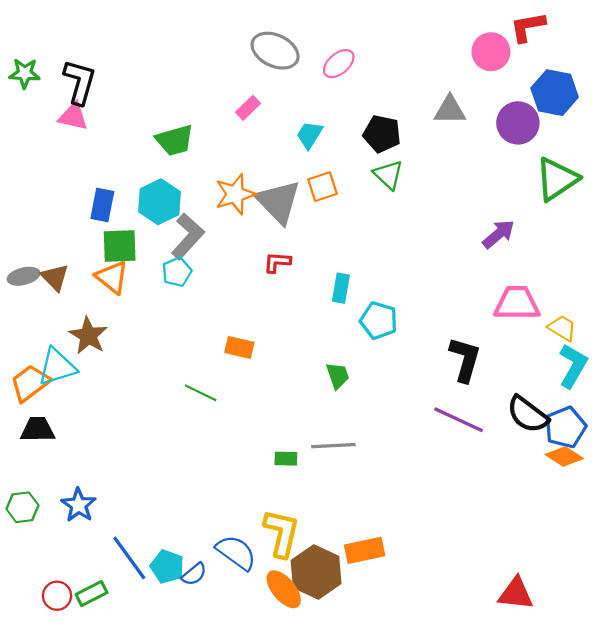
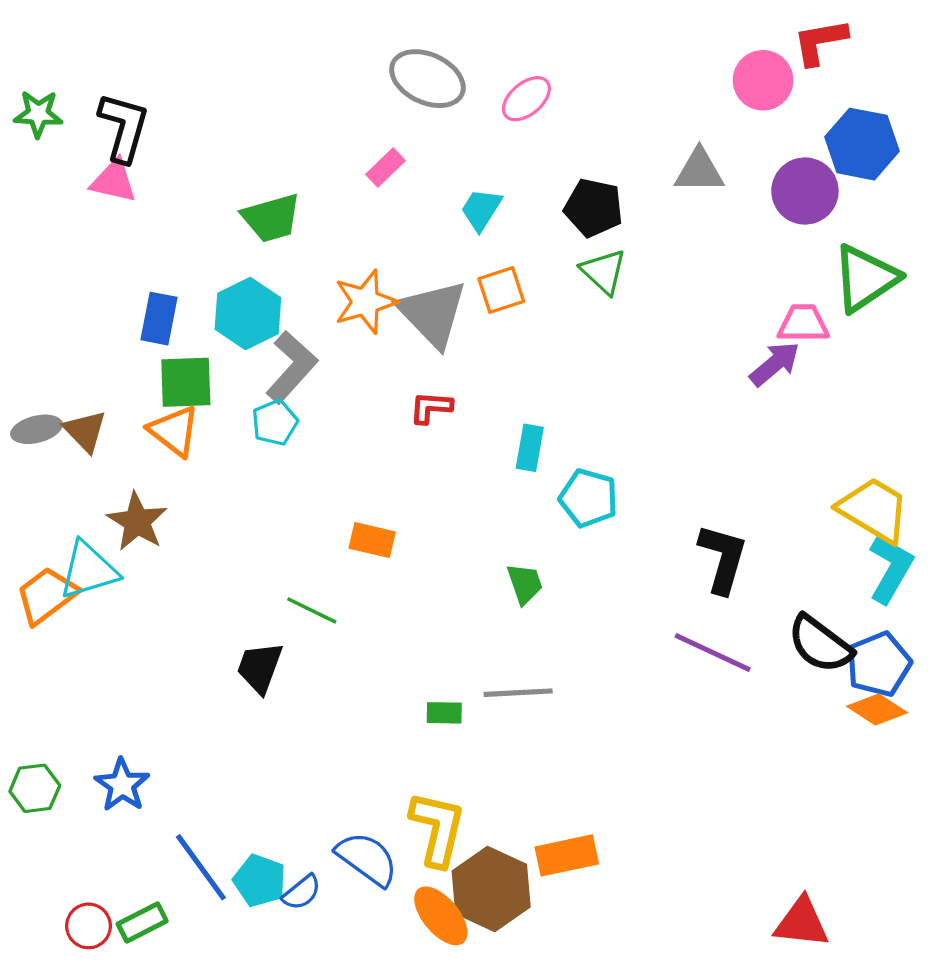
pink trapezoid: (517, 303) -> (803, 324), moved, size x0.7
yellow trapezoid: (562, 328) -> (874, 510), size x1.6
black trapezoid: (38, 429) -> (260, 668), moved, turned -69

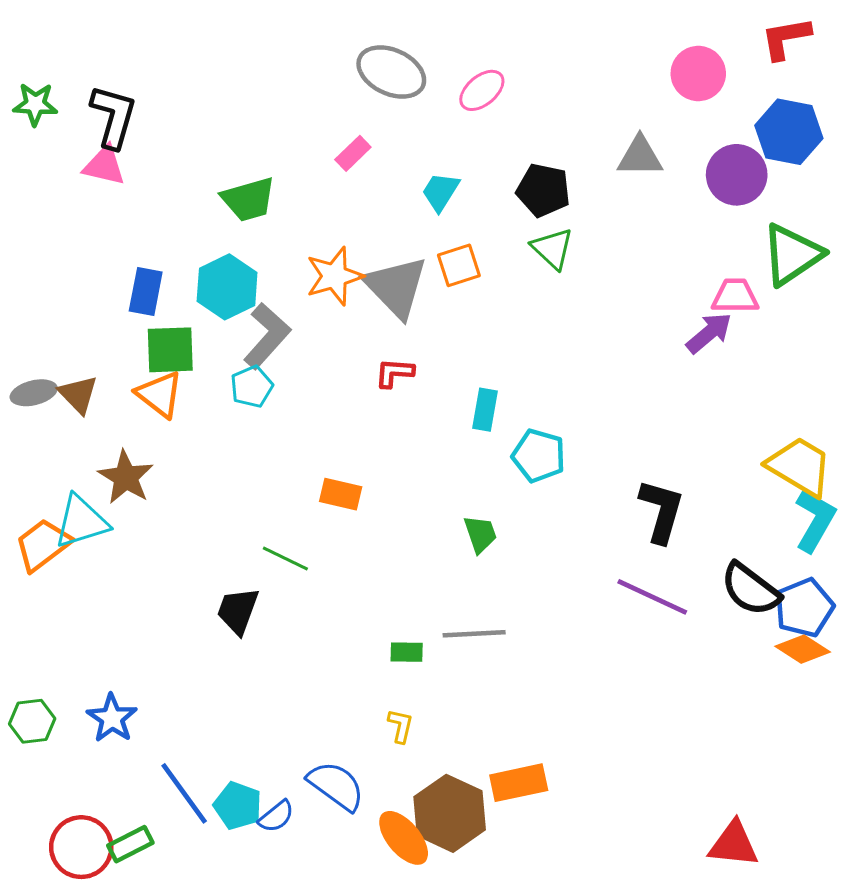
red L-shape: (820, 42) -> (786, 38), moved
yellow L-shape: (438, 829) -> (401, 726), moved, size x0.5
red circle: (88, 926) -> (81, 847), size x1.5

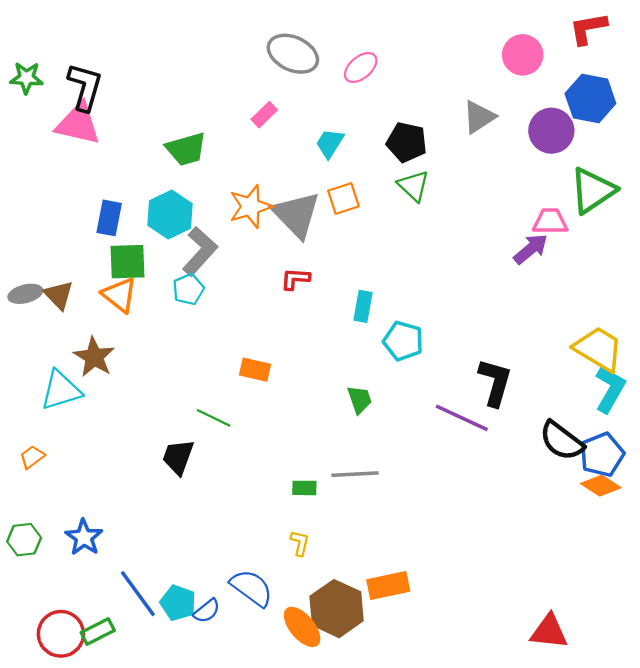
gray triangle: (640, 156) -> (479, 117), turned -33
pink triangle: (104, 166) -> (78, 124), size x1.4
orange trapezoid: (43, 545) -> (32, 457), moved, size x0.6
purple line: (652, 597) -> (462, 418), moved

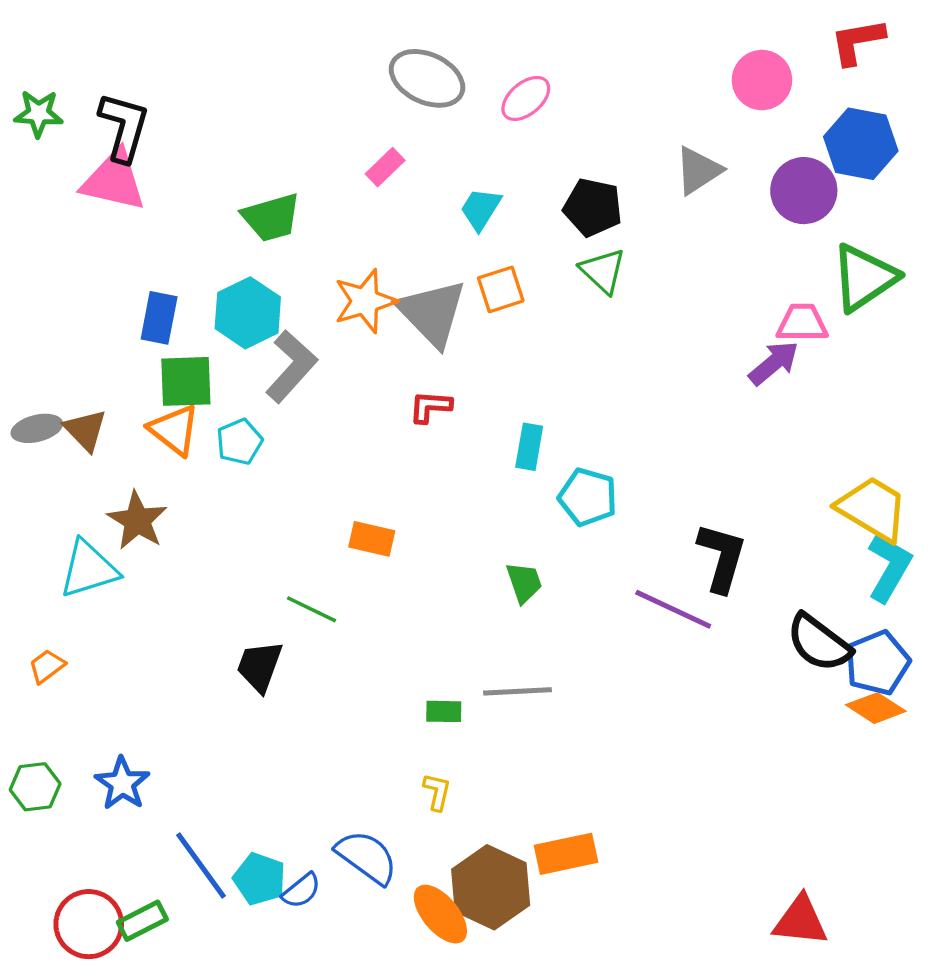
cyan pentagon: (188, 289) -> (239, 442), moved

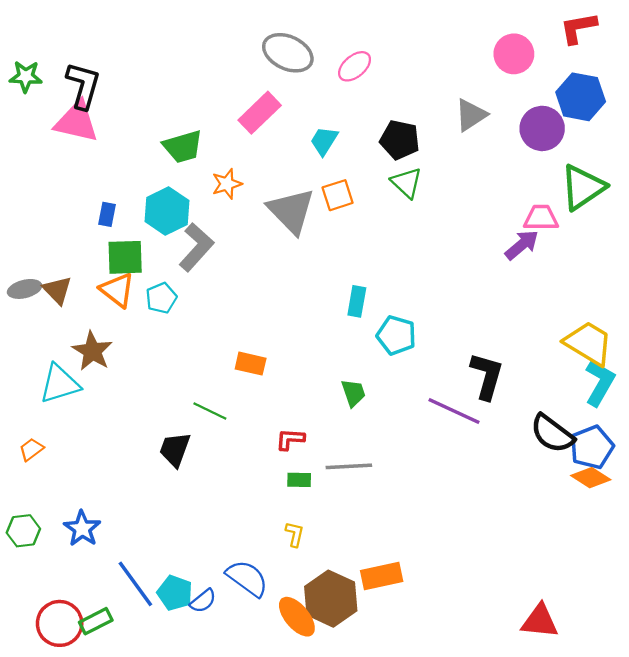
pink rectangle: (385, 167) -> (260, 113), size x1.6
orange star: (365, 301) -> (227, 184), moved, size x0.7
blue rectangle: (159, 318) -> (107, 214), size x0.7
red L-shape: (430, 407) -> (290, 439), moved

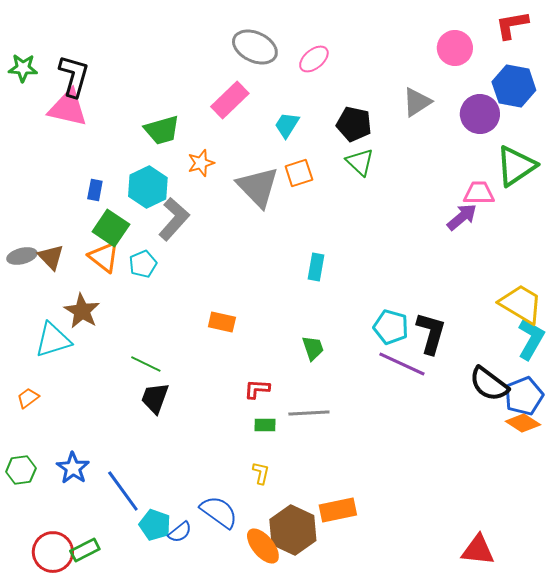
green square: (125, 257) -> (111, 228), turned 36
cyan pentagon: (396, 335) -> (391, 327), moved
green line: (210, 411) -> (146, 364), moved
blue line: (135, 584) -> (123, 491), moved

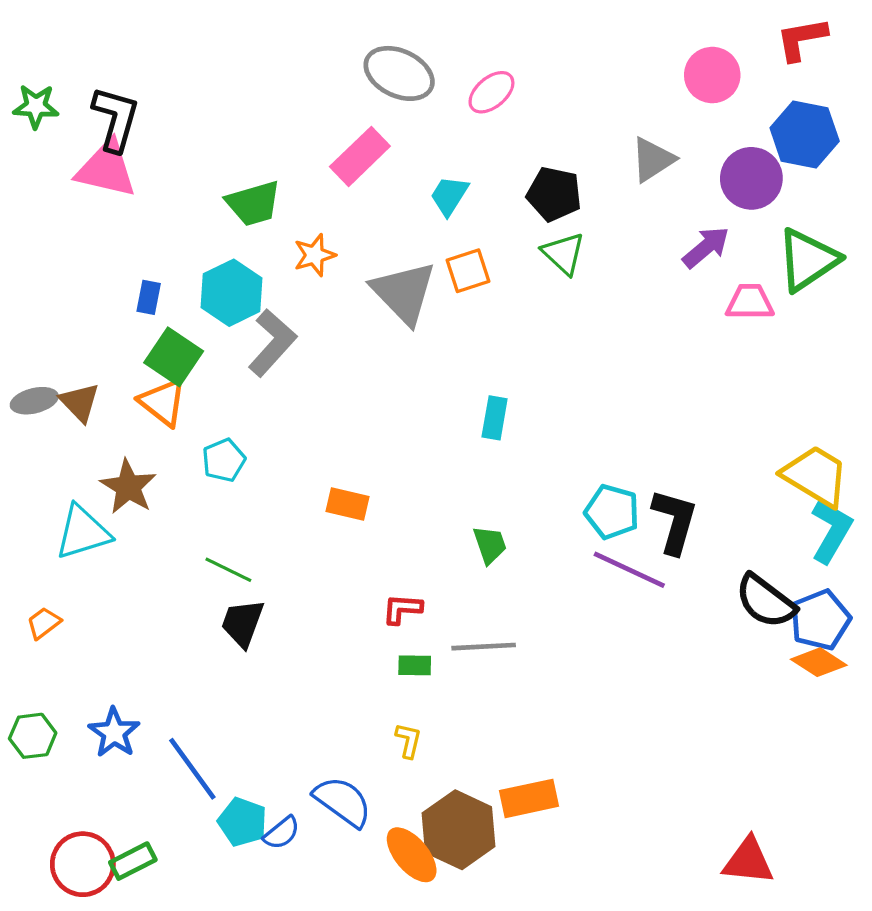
purple arrow: (462, 217) -> (706, 247), moved
cyan pentagon: (143, 264) -> (224, 460), moved

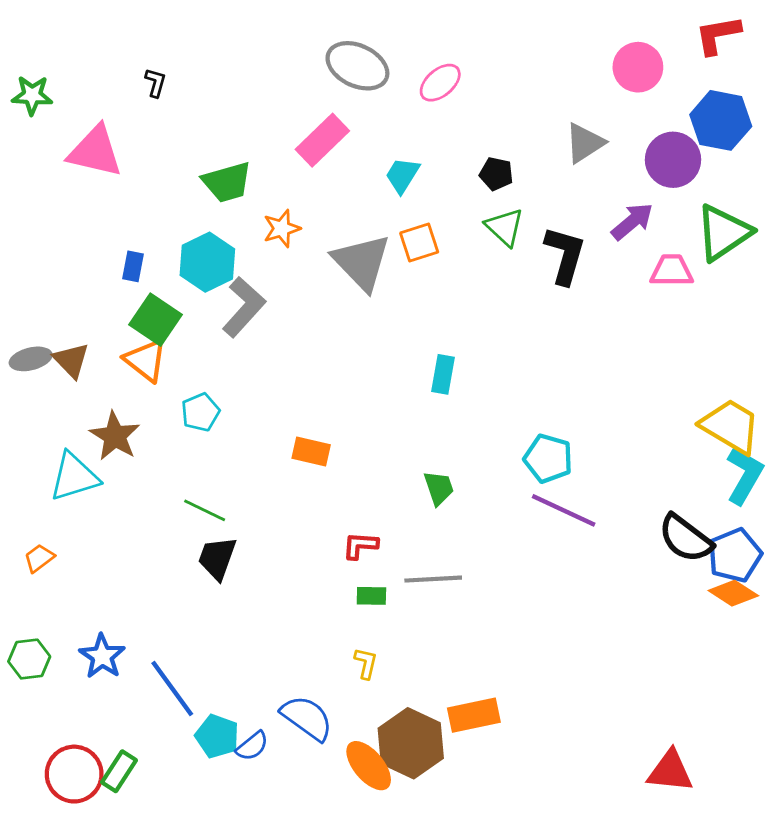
black L-shape: (116, 119) -> (155, 83), moved, size x0.5
black pentagon: (554, 194) -> (496, 174), size x0.7
black L-shape: (675, 521) -> (565, 255), moved
green rectangle: (133, 861) -> (119, 771), turned -30

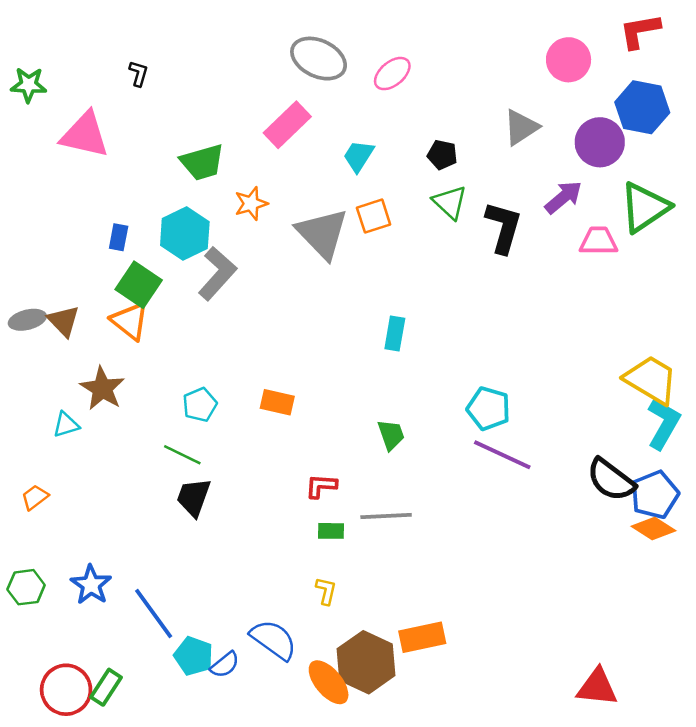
cyan pentagon: (200, 412) -> (200, 405), moved
cyan triangle: (74, 477) -> (66, 425), size x0.6

